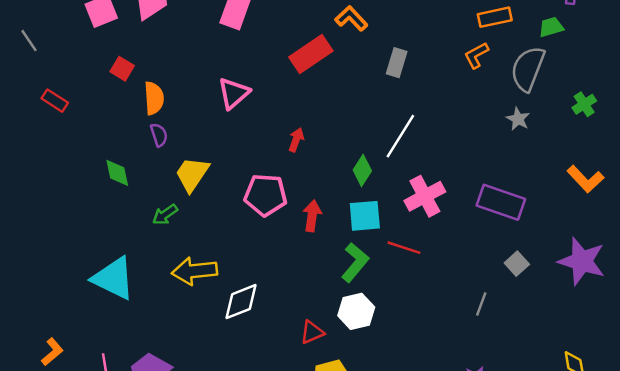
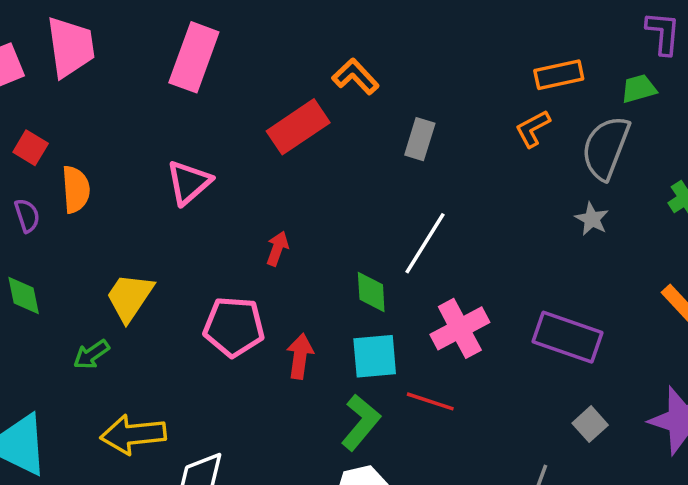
purple semicircle: (159, 135) -> (27, 215), moved
green diamond: (362, 170) -> (371, 292), turned -36

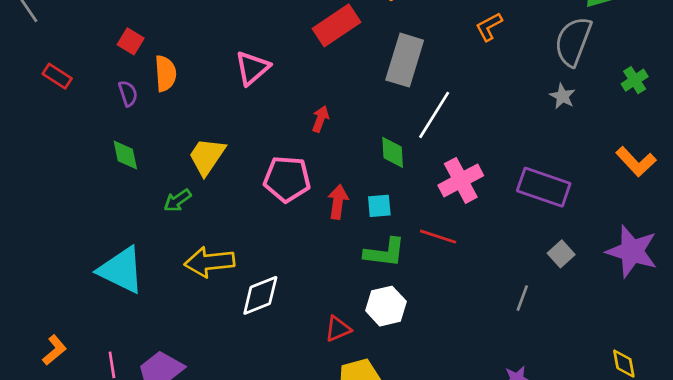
orange L-shape: (533, 129) -> (489, 27), moved
gray rectangle: (420, 139) -> (405, 60), moved, size x1.6
cyan square: (375, 356) -> (379, 206), moved, size x0.7
green L-shape: (361, 422) -> (385, 253), turned 57

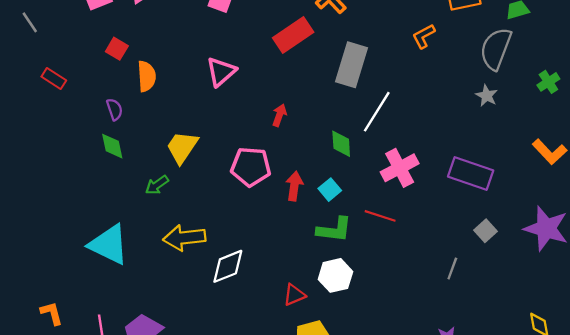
purple semicircle: (128, 94) -> (114, 109), moved
cyan square: (379, 206) -> (330, 190), turned -35
orange L-shape: (54, 350) -> (52, 313), turned -65

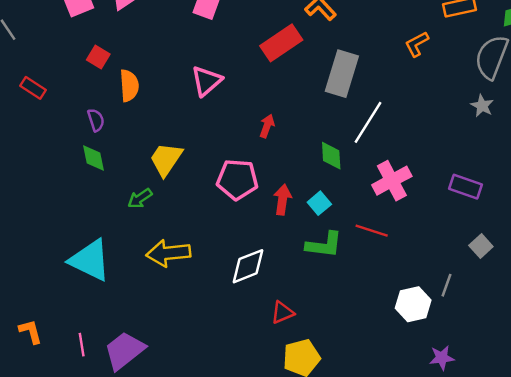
purple rectangle: (471, 174) -> (465, 187), size x0.7
white diamond: (228, 266) -> (248, 266), moved
white hexagon: (335, 275) -> (413, 304), moved

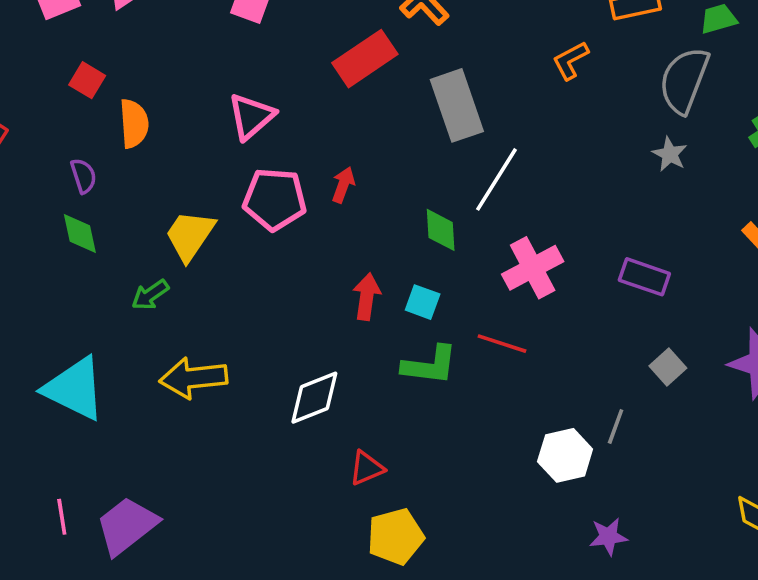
gray rectangle: (342, 74) -> (457, 105), turned -36
pink pentagon: (237, 179) -> (275, 199), moved
cyan square: (319, 203) -> (423, 302), turned -30

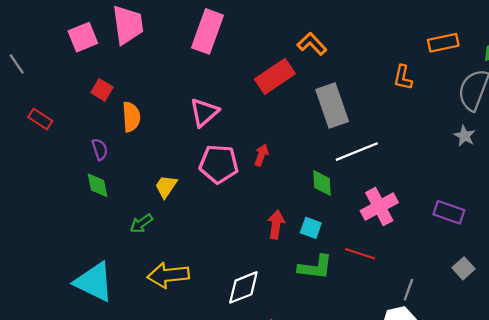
orange L-shape: (571, 60) -> (403, 78), turned -50
white line: (497, 179) -> (357, 152), turned 36
yellow trapezoid: (190, 235) -> (166, 186), size x0.7
gray line: (616, 427) -> (408, 290), moved

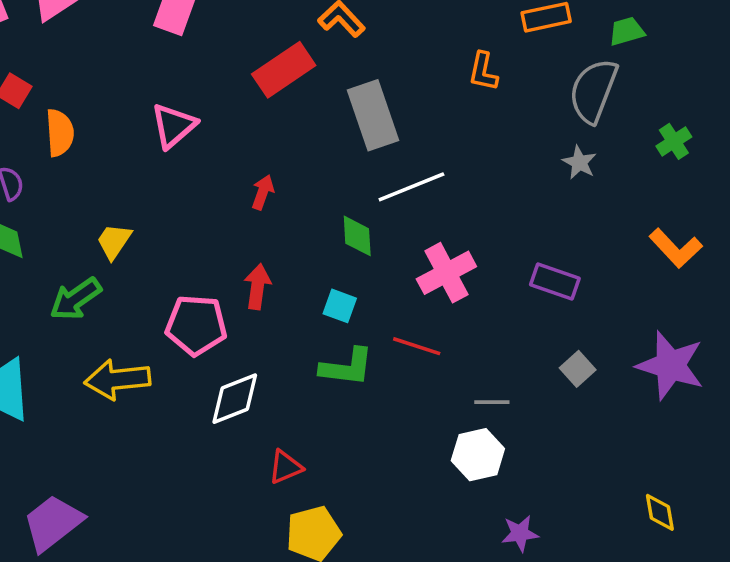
pink pentagon: (219, 164) -> (196, 325), moved
green arrow: (141, 223) -> (75, 299), size x1.4
red arrow: (276, 225) -> (257, 287), moved
gray line: (408, 290) -> (492, 402), turned 70

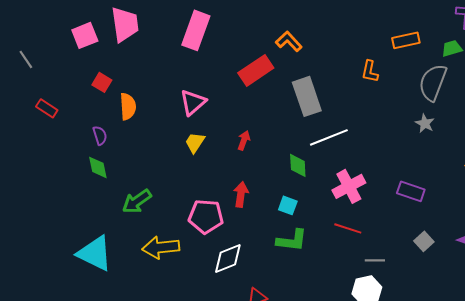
yellow trapezoid: (114, 241) -> (195, 142), moved
red line: (417, 346) -> (348, 228), moved

